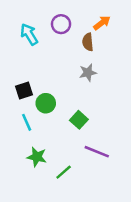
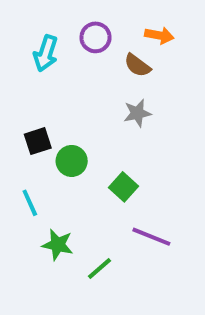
orange arrow: (102, 23) -> (159, 35), turned 48
cyan arrow: (29, 34) -> (46, 53), turned -130
brown semicircle: (88, 42) -> (137, 65), turned -48
cyan line: (27, 122) -> (30, 203), moved

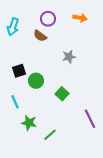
cyan arrow: (46, 53) -> (13, 27), moved
brown semicircle: (137, 65) -> (40, 36), moved
purple line: (151, 237) -> (90, 119), moved, turned 42

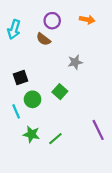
green circle: (36, 81) -> (33, 99), moved
green square: (62, 94) -> (60, 92), moved
green line: (50, 135) -> (55, 139), moved

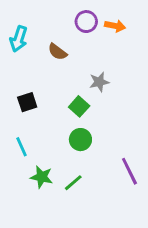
purple circle: (52, 21) -> (86, 22), moved
green square: (60, 92) -> (79, 106), moved
green circle: (33, 99) -> (80, 140), moved

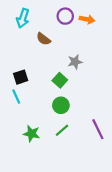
cyan arrow: (19, 39) -> (23, 18), moved
cyan line: (21, 147) -> (16, 97), moved
green line: (73, 183) -> (62, 130), moved

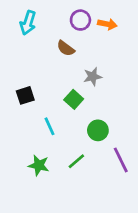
brown semicircle: (43, 39) -> (66, 48), moved
cyan line: (16, 97) -> (49, 126), moved
green circle: (61, 105) -> (98, 130), moved

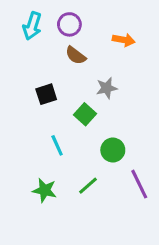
purple circle: (80, 20) -> (69, 24), moved
orange arrow: (107, 24) -> (124, 40), moved
black square: (25, 95) -> (46, 94), moved

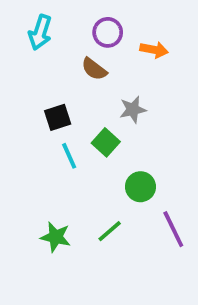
purple circle: (69, 24) -> (108, 32), moved
cyan line: (57, 145) -> (69, 156), moved

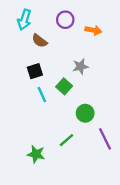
brown semicircle: (94, 69) -> (40, 41), moved
green star: (56, 237) -> (36, 154), moved

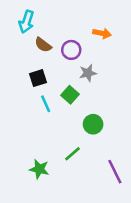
purple circle: (65, 20) -> (71, 50), moved
purple line: (105, 139) -> (115, 172), moved

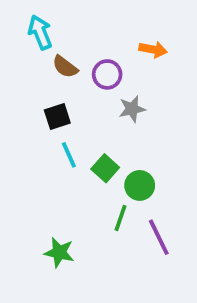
cyan arrow: (26, 22) -> (40, 32), turned 140
green square: (70, 95) -> (105, 168), moved
green line: (73, 154) -> (121, 218), moved, turned -30
purple line: (115, 172) -> (159, 237), moved

